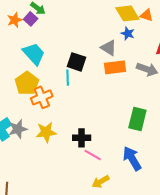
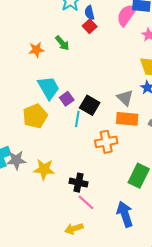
purple square: (31, 19) -> (67, 99), moved
orange cross: (42, 97) -> (106, 142), moved
yellow arrow: (100, 182) -> (74, 229), moved

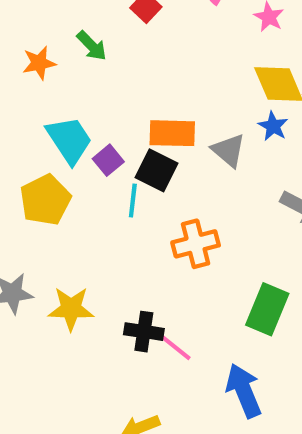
orange rectangle: (127, 119) -> (172, 133), moved
pink line: (86, 202) -> (175, 347), moved

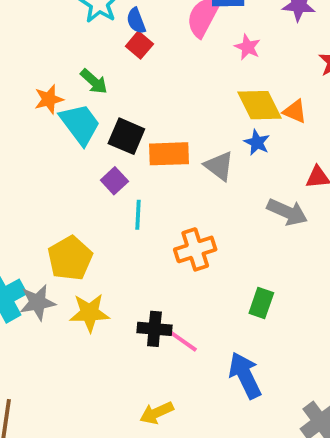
cyan trapezoid: (69, 140) -> (80, 124), moved
black square: (157, 170) -> (126, 136), moved
yellow pentagon: (45, 200) -> (70, 258), moved
green rectangle: (267, 309) -> (261, 303), size x0.7

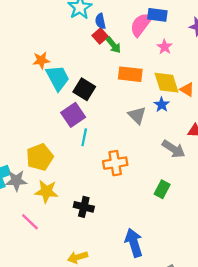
green arrow: (94, 81) -> (113, 45), moved
orange rectangle: (169, 154) -> (130, 74), moved
purple square: (114, 181) -> (73, 115), size x1.5
green rectangle: (261, 303) -> (162, 189), moved
pink line: (182, 341) -> (30, 222), moved

